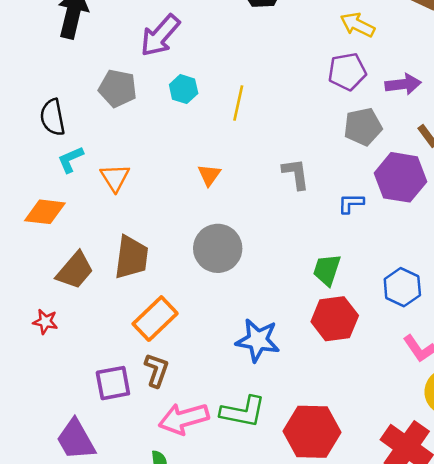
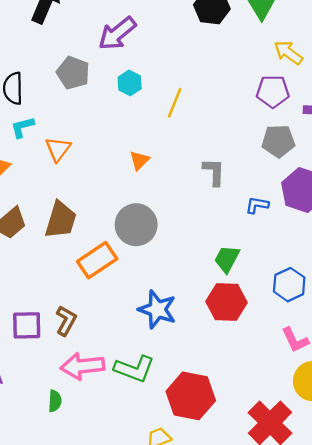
orange rectangle: (155, 319) -> (97, 260), moved

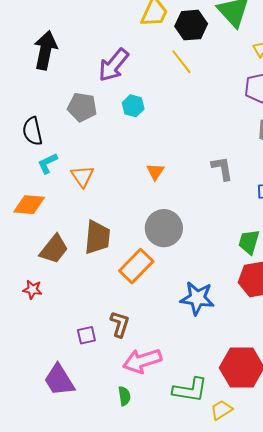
yellow line: (175, 103) -> (181, 62), moved, turned -48
purple square: (27, 325) -> (86, 335), size x0.7
green L-shape: (134, 369) -> (190, 390), moved

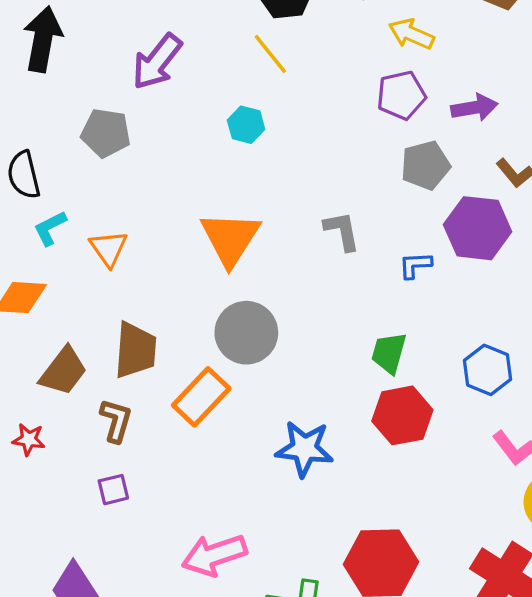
cyan hexagon: (133, 106) -> (246, 125), moved
orange triangle: (155, 172) -> (230, 238), size x2.0
brown L-shape: (120, 324) -> (116, 421), moved
purple square: (86, 335) -> (113, 490), moved

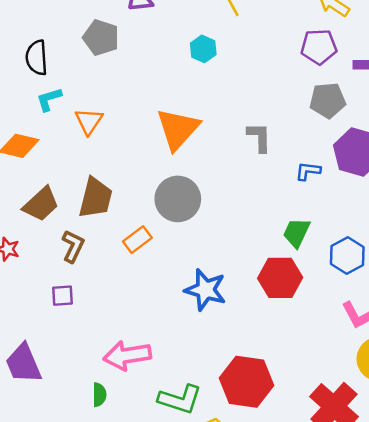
green trapezoid: (389, 353) -> (296, 233), moved
orange rectangle: (201, 397) -> (137, 240), size x0.7

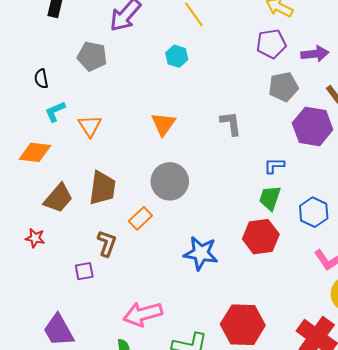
black semicircle: (37, 58) -> (41, 79), size x0.7
orange triangle: (178, 129) -> (163, 124), size x0.7
blue L-shape: (308, 171) -> (274, 166), moved
brown L-shape: (73, 246) -> (107, 243), moved

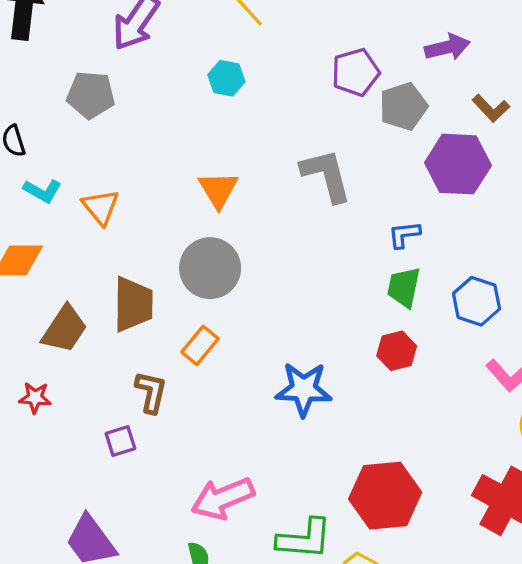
purple pentagon: (271, 44) -> (356, 72), moved
cyan L-shape: (55, 112) -> (42, 191), turned -120
gray L-shape: (231, 123) -> (326, 175), size x1.4
gray circle: (170, 181) -> (210, 268), moved
red hexagon: (261, 237) -> (397, 351), size x0.7

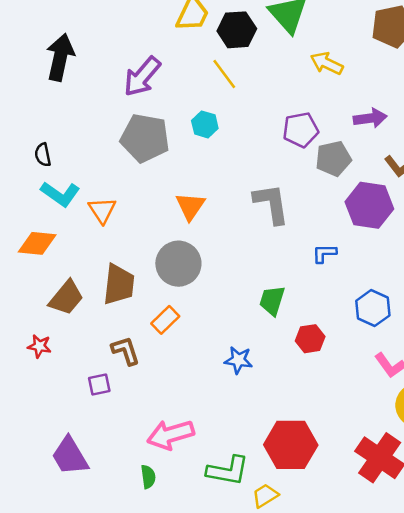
gray pentagon: (91, 95) -> (145, 138), moved, size x1.4
cyan L-shape: (42, 191) -> (60, 194), size x1.4
green trapezoid: (404, 287) -> (272, 300), moved
blue star: (304, 389) -> (238, 360), size x0.7
brown L-shape: (151, 392) -> (126, 351), turned -36

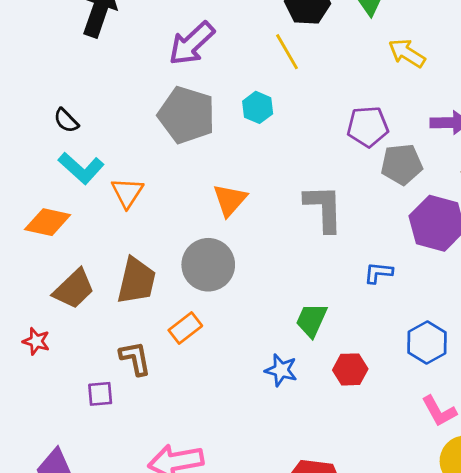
black semicircle: (43, 155) -> (66, 120), turned -40
blue star: (238, 360) -> (281, 370), moved

